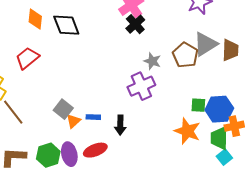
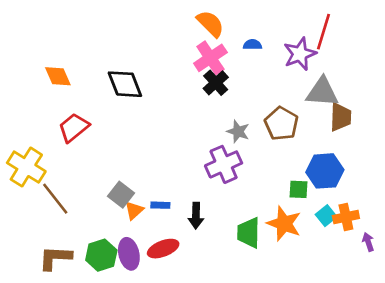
orange diamond: (35, 19) -> (58, 76), moved, turned -30
gray triangle: (205, 44) -> (322, 92), moved, turned 36
blue hexagon: (219, 109) -> (325, 171), moved
green trapezoid: (219, 138) -> (249, 233), moved
cyan square: (224, 157) -> (326, 216), moved

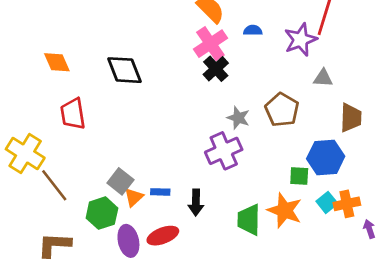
gray triangle: (322, 92) -> (323, 78), size x0.6
brown trapezoid: (341, 117) -> (351, 118), moved
red trapezoid: (74, 128) -> (73, 114), turned -60
green hexagon: (101, 255) -> (102, 213), moved

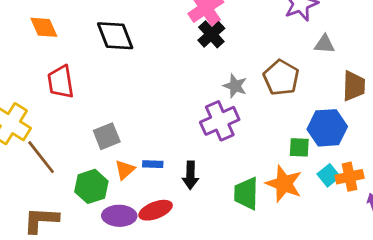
gray square: (120, 181) -> (107, 136), moved, turned 30
purple ellipse: (128, 241) -> (119, 216), turned -76

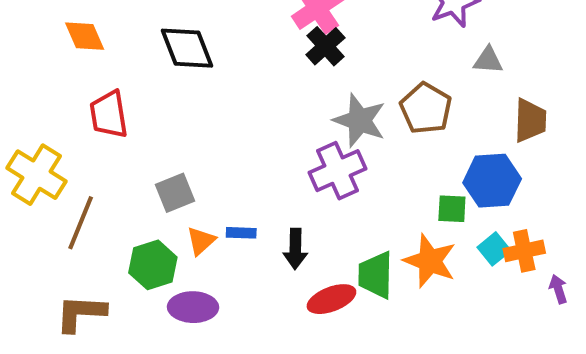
gray star: (235, 86) -> (360, 120), size x1.5
brown line: (41, 157) -> (81, 223), turned 60
red ellipse: (156, 210) -> (331, 299), moved

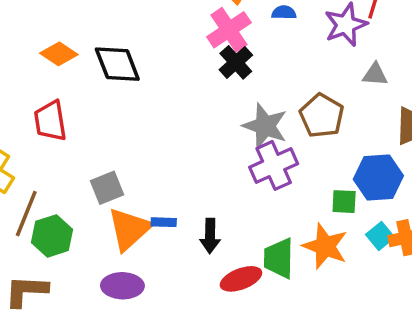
orange diamond: (85, 36) -> (59, 54), moved, turned -33
purple cross: (338, 171) -> (274, 165), moved
orange triangle: (201, 241) -> (129, 229), size x1.8
green hexagon: (153, 265) -> (52, 236), moved

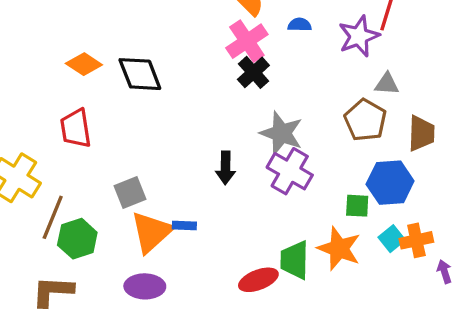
brown pentagon: (322, 116) -> (365, 120), moved
purple cross: (274, 165) -> (290, 171), turned -36
black arrow: (210, 236) -> (225, 168), moved

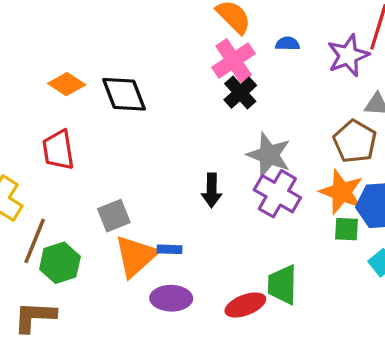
orange star: (339, 249) -> (341, 192), moved
purple ellipse: (145, 286) -> (171, 298), moved

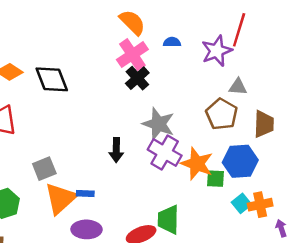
orange star: (341, 192) -> (197, 164), moved

